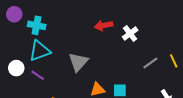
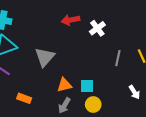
gray line: (150, 63) -> (118, 58), turned -42

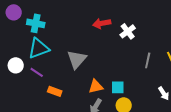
orange rectangle: (24, 98) -> (55, 91), moved

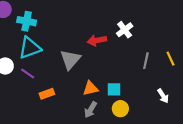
red arrow: (102, 23) -> (97, 40), moved
orange rectangle: (55, 91) -> (47, 94), turned -40

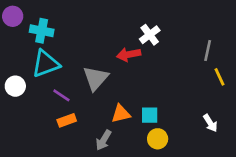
white cross: (125, 30) -> (150, 35), moved
gray line: (146, 61) -> (208, 51), moved
purple line: (28, 73) -> (61, 95), moved
gray arrow: (91, 110) -> (104, 140), moved

